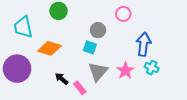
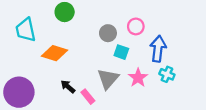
pink circle: (123, 14) -> (136, 26), moved
cyan square: (90, 47) -> (121, 52), moved
purple circle: (17, 69) -> (19, 92), moved

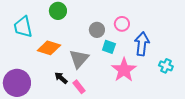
cyan cross: (167, 74) -> (166, 66), moved
pink star: (138, 78) -> (124, 70), size x1.4
gray triangle: (108, 79) -> (79, 59), moved

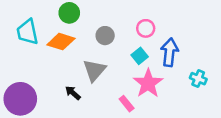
gray circle: (97, 30) -> (105, 36), moved
cyan square: (109, 47) -> (140, 56), moved, turned 32
orange diamond: (49, 48) -> (61, 42), moved
pink rectangle: (79, 87) -> (127, 104), moved

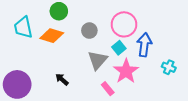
pink circle: (146, 28) -> (124, 24), size x1.6
gray triangle: (94, 70) -> (98, 60), moved

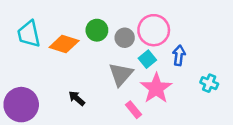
green circle: (59, 11) -> (97, 30), moved
gray circle: (89, 31) -> (125, 38), moved
blue arrow: (144, 45) -> (179, 55), size x0.7

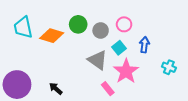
pink circle: (154, 30) -> (124, 24), size x0.6
gray triangle: (121, 74) -> (98, 60), turned -35
black arrow: (77, 98) -> (56, 89), moved

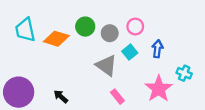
pink star: (126, 71) -> (159, 89), moved

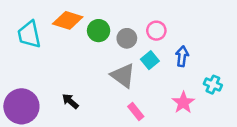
orange diamond: (56, 39) -> (68, 20), moved
pink star: (159, 89) -> (183, 103), size x0.7
black arrow: (61, 97) -> (70, 101), moved

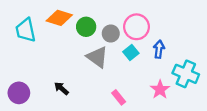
pink circle: (156, 31) -> (137, 27), size x1.5
gray triangle: (123, 76) -> (97, 57), moved
cyan cross: (213, 85) -> (186, 74), size x1.6
purple circle: (21, 106) -> (19, 93), size x0.7

